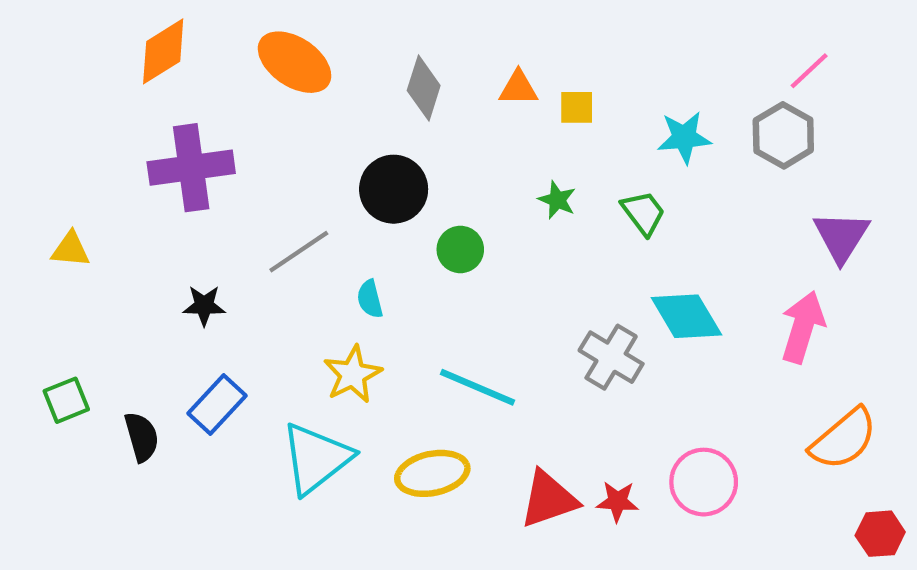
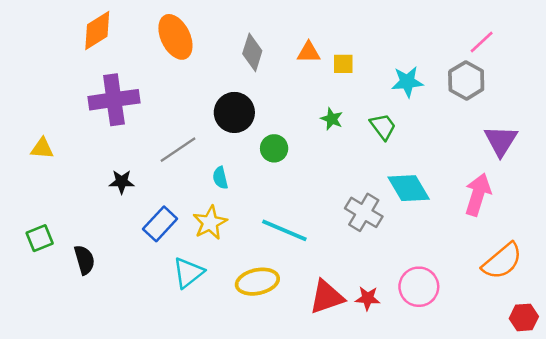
orange ellipse: (295, 62) -> (175, 37), turned 30
blue rectangle: (217, 405) -> (160, 224), moved
cyan triangle: (316, 458) -> (188, 273), size x0.7

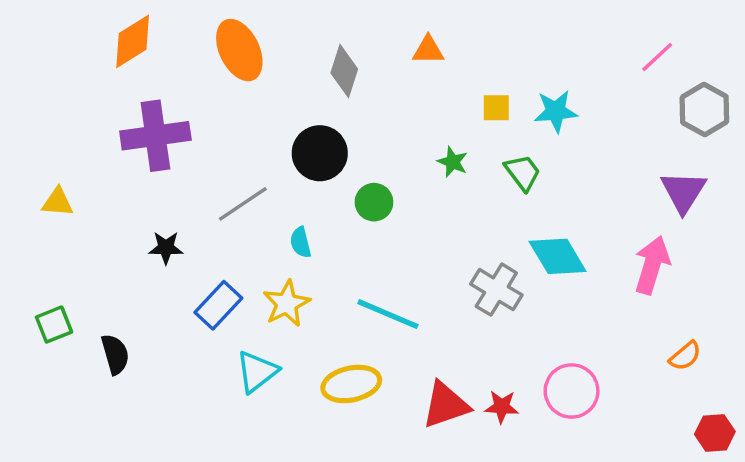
orange triangle: (309, 52) -> (428, 50), moved
yellow square: (343, 64) -> (496, 108), moved
gray hexagon: (466, 80) -> (704, 109), moved
orange semicircle: (502, 261) -> (685, 356), size x0.6

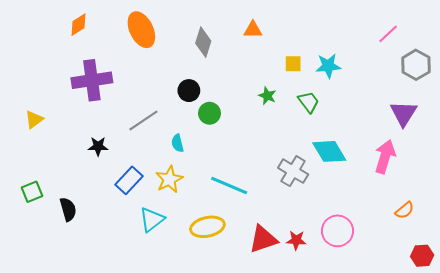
orange diamond: (133, 41) -> (78, 25), size x0.7
black circle: (320, 153) -> (189, 91), size x0.7
yellow triangle: (58, 202) -> (34, 119), turned -42
green circle: (374, 202) -> (210, 113), moved

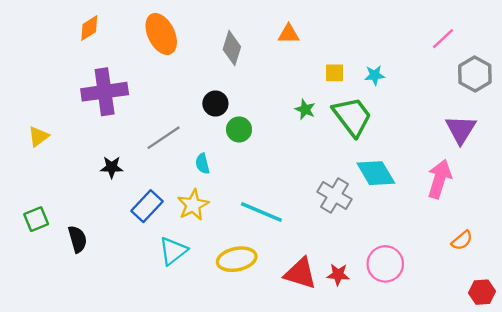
cyan star: (328, 66) -> (375, 75), size x0.7
green trapezoid: (309, 102) -> (352, 116), size x1.6
red triangle: (263, 239) -> (300, 273), turned 36

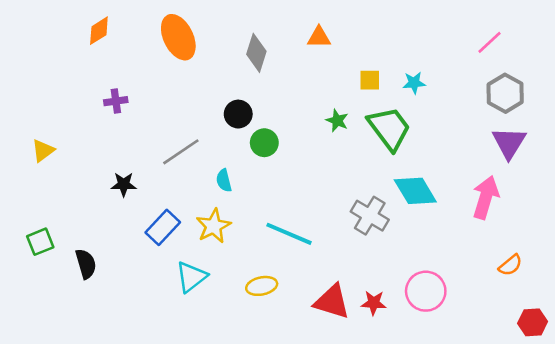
gray hexagon: (475, 74) -> (505, 93), moved
purple cross: (105, 92) -> (116, 101), size x0.5
yellow ellipse: (237, 259) -> (262, 286), size x0.7

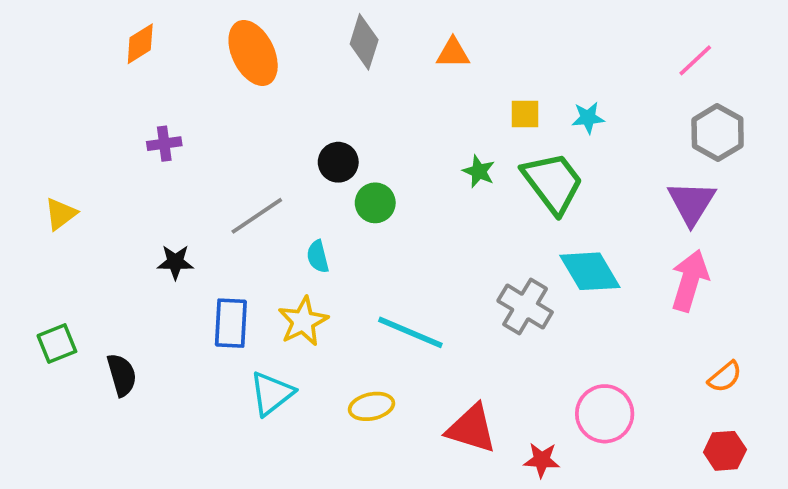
gray diamond: (256, 53) -> (364, 42), moved
purple triangle: (509, 143) -> (692, 203), moved
blue rectangle: (163, 227) -> (231, 323), turned -40
red star: (374, 303) -> (542, 460), moved
red hexagon: (533, 322) -> (725, 451), moved

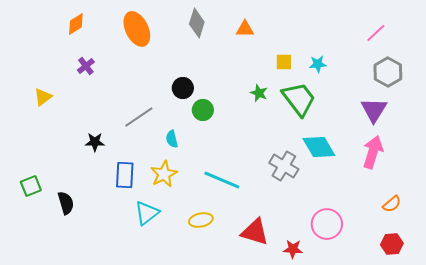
purple cross: (164, 144) -> (86, 66), moved, turned -30
yellow triangle: (61, 214) -> (43, 97), moved

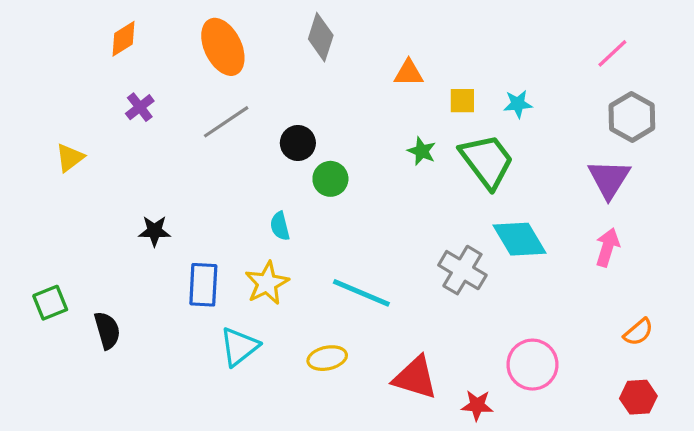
orange triangle: (245, 29) -> (409, 73), moved
gray line: (139, 117) -> (226, 122), moved
pink arrow: (373, 152) -> (607, 247), size x0.7

